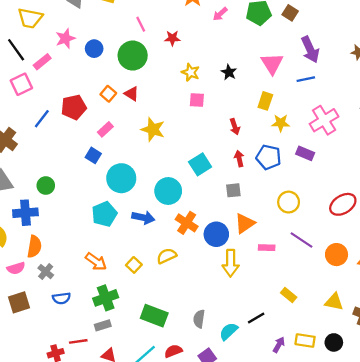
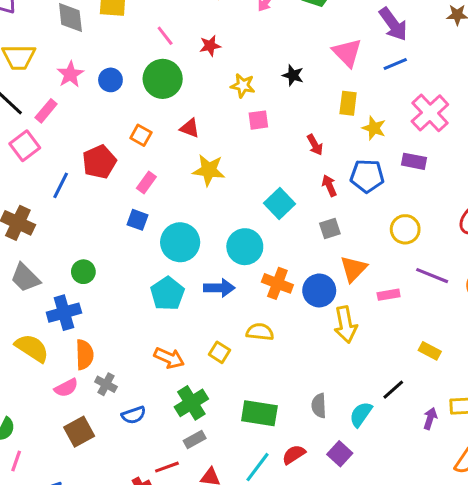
red triangle: (132, 94) -> (190, 128), moved
yellow star: (281, 123) -> (374, 128), turned 30
yellow semicircle: (167, 256) -> (260, 332), turned 42

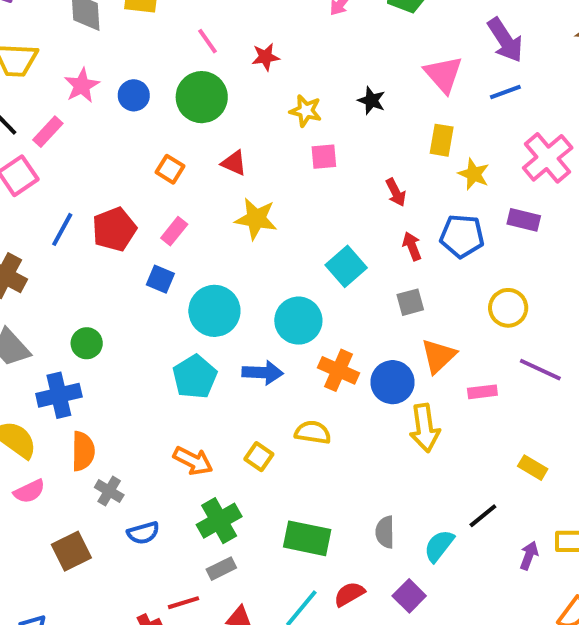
red pentagon: (99, 162) -> (114, 229), moved
pink semicircle: (66, 388) -> (29, 491), moved

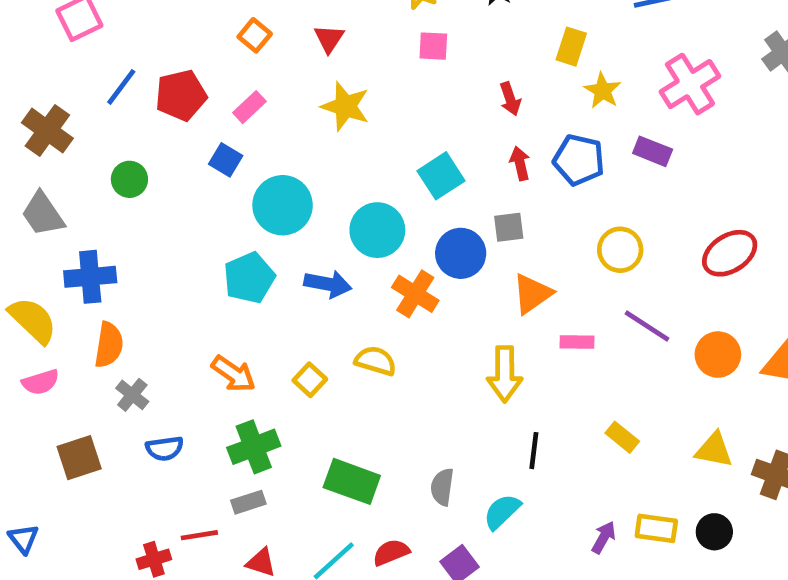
red triangle: (234, 163) -> (329, 39), turned 32
green circle: (87, 343) -> (129, 179), moved
blue circle: (393, 382) -> (461, 253), moved
black line: (483, 516) -> (534, 451), moved, turned -52

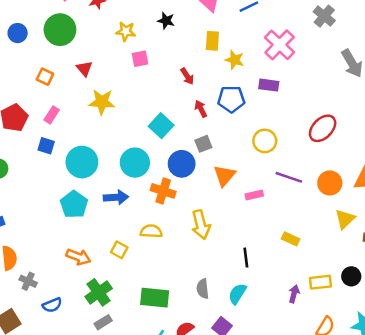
yellow arrow: (505, 374) -> (201, 225), moved
yellow triangle: (714, 450) -> (345, 219), moved, turned -40

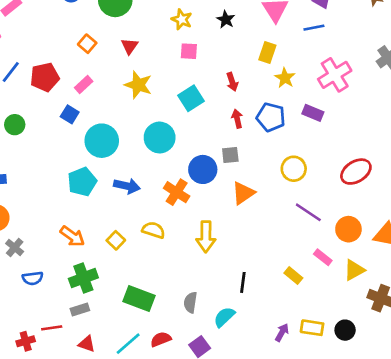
cyan square: (161, 126) -> (191, 98), moved
cyan circle: (135, 163) -> (160, 138), moved
pink rectangle: (254, 195) -> (323, 257), moved, turned 36

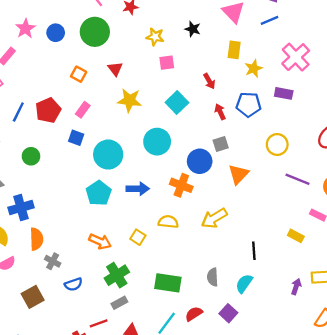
yellow star: (285, 78) -> (254, 68), turned 30
yellow arrow: (206, 237) -> (214, 218), turned 70

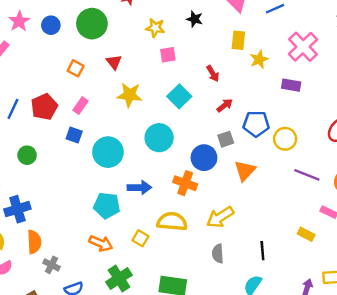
blue pentagon: (249, 104) -> (256, 124), moved
red arrow: (220, 112) -> (225, 105), turned 77
cyan pentagon: (99, 193) -> (107, 205), moved, turned -30
yellow semicircle: (168, 222) -> (172, 222), size x1.4
gray semicircle: (213, 277) -> (218, 254), moved

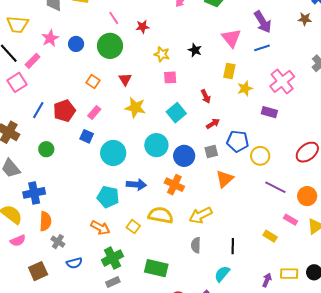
blue circle: (204, 158) -> (184, 156), moved

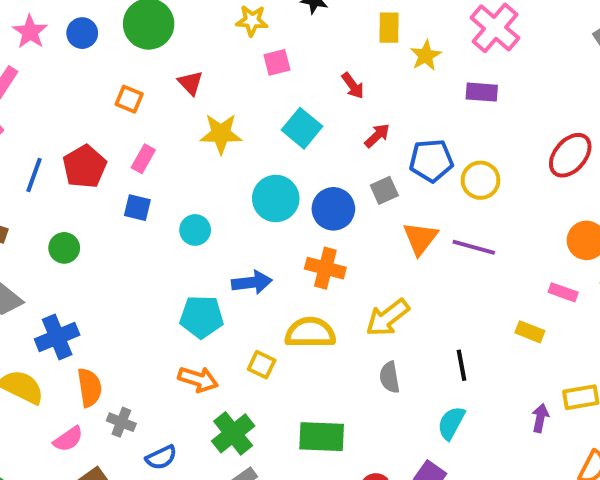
cyan circle: (113, 153) -> (195, 230), size x0.6
purple line: (275, 187) -> (474, 247), moved
pink semicircle: (18, 241) -> (68, 439), moved

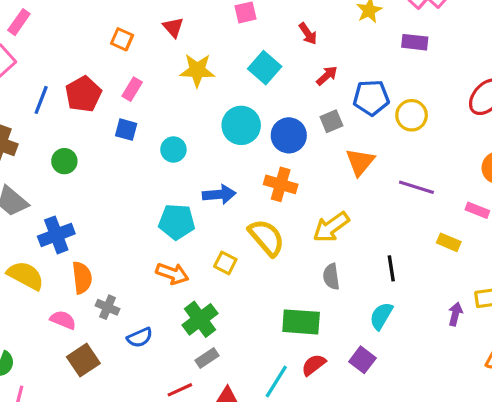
purple line: (474, 247) -> (416, 187), moved
yellow semicircle: (310, 333) -> (266, 238), turned 48
green rectangle: (322, 437) -> (301, 322), moved
pink semicircle: (68, 439) -> (63, 320), turned -125

